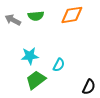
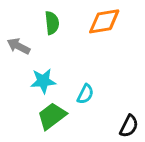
green semicircle: (36, 16) -> (52, 23), turned -91
gray arrow: (13, 20) -> (18, 46), moved

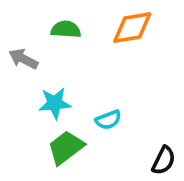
green semicircle: (52, 23) -> (66, 29), turned -80
cyan semicircle: (85, 94) -> (108, 120), turned 42

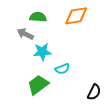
gray arrow: (23, 59) -> (25, 34), moved
cyan star: (55, 103) -> (42, 52), moved

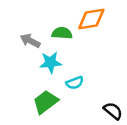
green semicircle: (38, 17) -> (62, 33), moved
black semicircle: (94, 92) -> (113, 111), turned -77

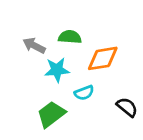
orange diamond: (91, 19) -> (103, 58), moved
black semicircle: (113, 111) -> (127, 107), moved

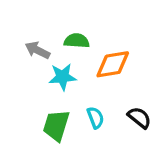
cyan semicircle: (84, 93) -> (95, 118), moved, turned -90
green trapezoid: (51, 114) -> (56, 125), turned -36

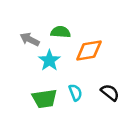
cyan star: (63, 77) -> (49, 60), turned -30
green trapezoid: (56, 125) -> (44, 99), turned -115

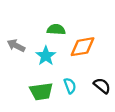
gray arrow: (30, 39) -> (16, 46), moved

